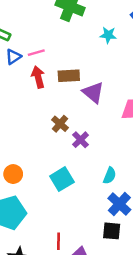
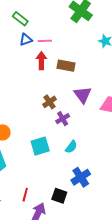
purple triangle: (93, 92) -> (83, 95), moved
cyan semicircle: (110, 176) -> (71, 147), moved
black square: (112, 231) -> (59, 196), moved

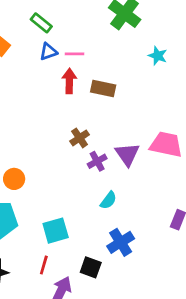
purple triangle: (83, 95) -> (127, 154), moved
cyan square: (40, 146) -> (56, 231), moved

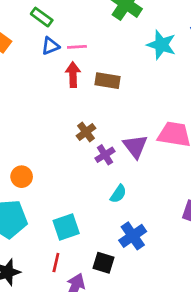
cyan star: (158, 56) -> (161, 45), size x1.5

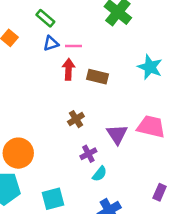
cyan star: (161, 45) -> (150, 67), moved
purple cross: (105, 155) -> (88, 154), moved
orange circle: (22, 177) -> (18, 153), size x1.6

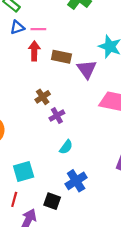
purple triangle: (117, 134) -> (87, 69), moved
purple cross: (88, 154) -> (57, 116), moved

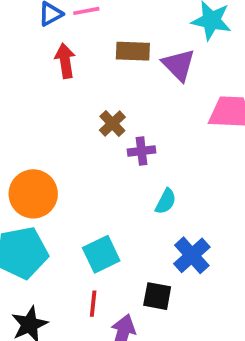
red arrow: (34, 51) -> (65, 61), moved
purple cross: (57, 116) -> (142, 151), turned 32

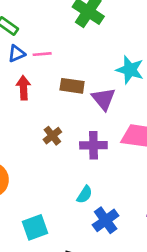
purple cross: (142, 151) -> (93, 145), moved, size x1.4
blue cross: (192, 255) -> (106, 220), moved

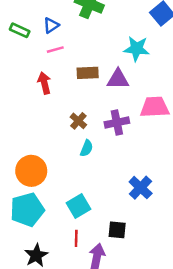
blue triangle: (16, 54) -> (51, 25), moved
purple triangle: (104, 99) -> (118, 79), turned -40
cyan semicircle: (85, 195) -> (87, 148), moved

